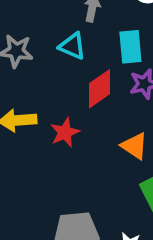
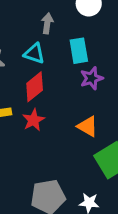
red diamond: (99, 89) -> (35, 87), moved

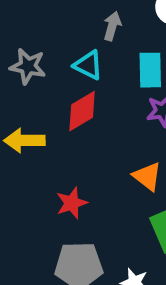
red star: (33, 120) -> (72, 203), moved

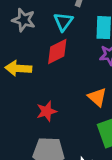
cyan triangle: (88, 65) -> (63, 22), turned 36

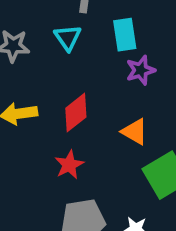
red diamond: (57, 52) -> (76, 113), moved

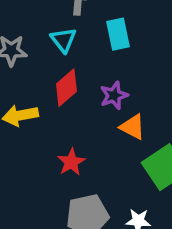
purple star: (141, 70) -> (114, 95), moved
red diamond: (76, 113) -> (66, 88), moved

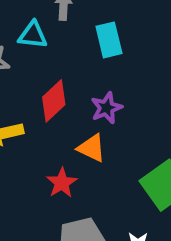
cyan triangle: (63, 40) -> (33, 35), moved, turned -44
orange triangle: (132, 127) -> (92, 148), moved

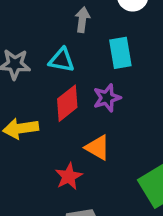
cyan triangle: (33, 35) -> (62, 60), moved
purple star: (107, 108) -> (107, 98), moved

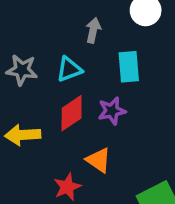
cyan triangle: (62, 60) -> (69, 69), turned -36

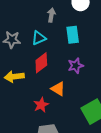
purple star: (112, 111) -> (76, 66), moved

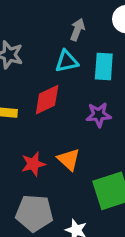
cyan triangle: (39, 38) -> (67, 61), moved
orange triangle: (58, 89) -> (69, 159), moved

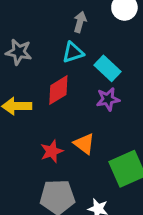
cyan rectangle: (104, 67) -> (108, 68), moved, turned -45

